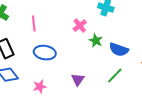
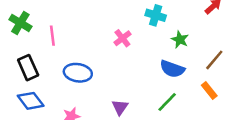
pink line: (34, 24) -> (52, 36), moved
green star: (96, 41) -> (180, 40), moved

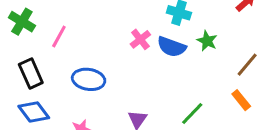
pink line: (52, 36) -> (59, 36), turned 36
blue semicircle: (172, 69) -> (172, 47), moved

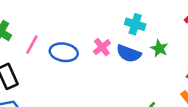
blue ellipse: (89, 79) -> (64, 52), moved

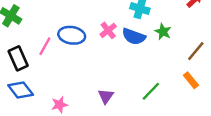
pink line: (32, 45) -> (45, 46), moved

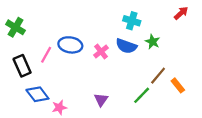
pink cross: (108, 30) -> (101, 51), moved
brown line: (196, 51) -> (158, 76), moved
blue diamond: (21, 90) -> (37, 94), moved

